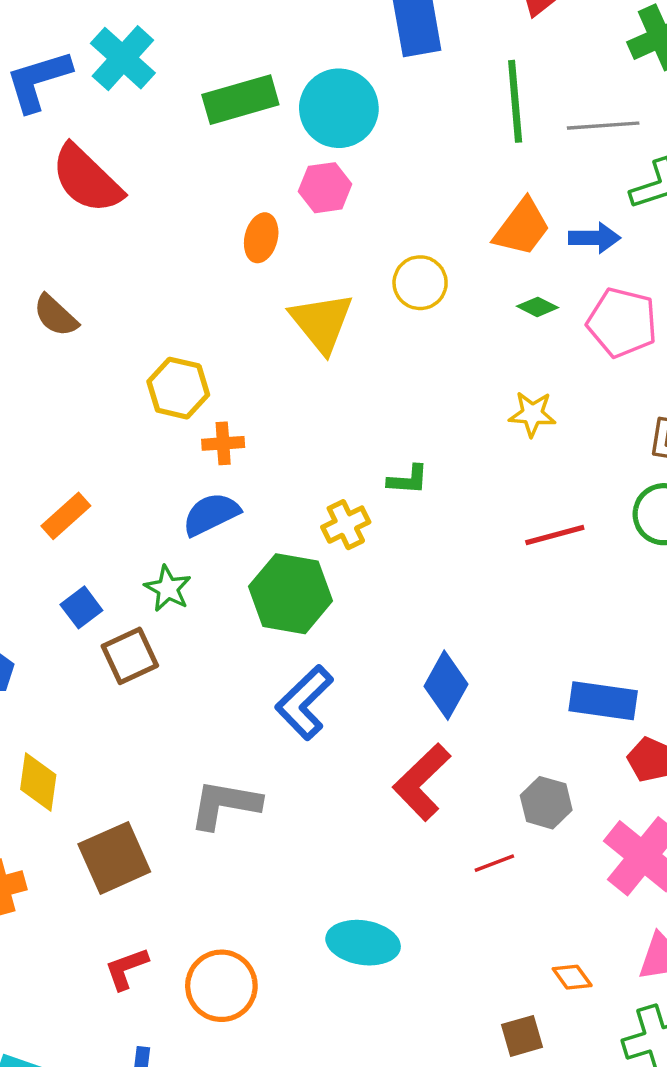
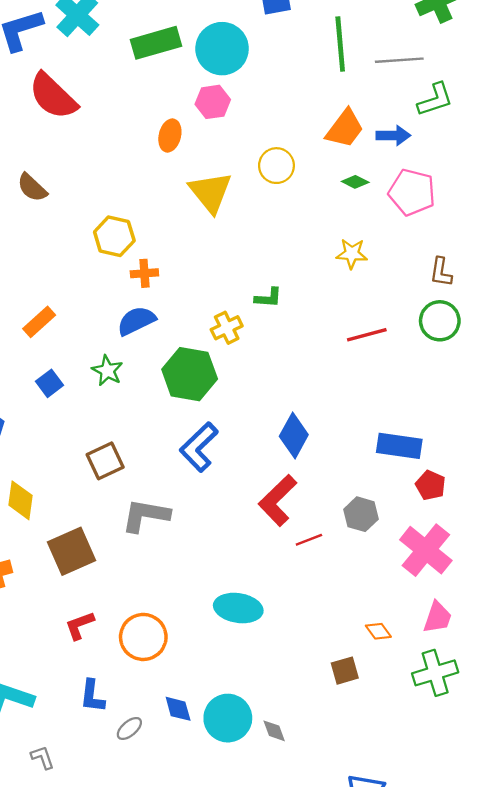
brown square: (130, 656) -> (105, 461), moved
red line: (494, 863) -> (309, 540), moved

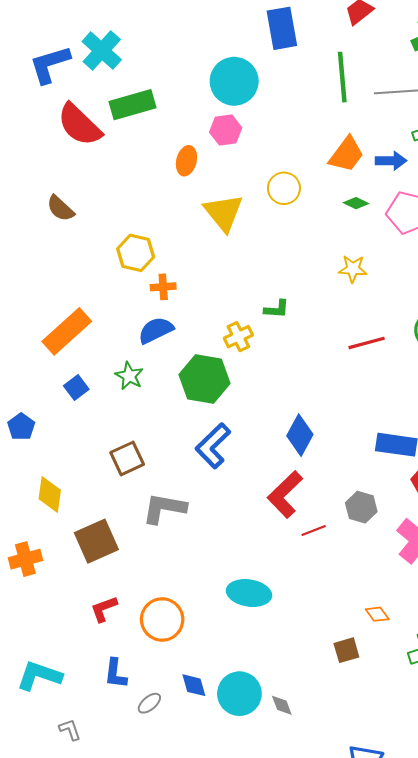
green rectangle: (156, 43) -> (132, 105), moved
orange rectangle: (39, 322) -> (67, 331), size x1.6

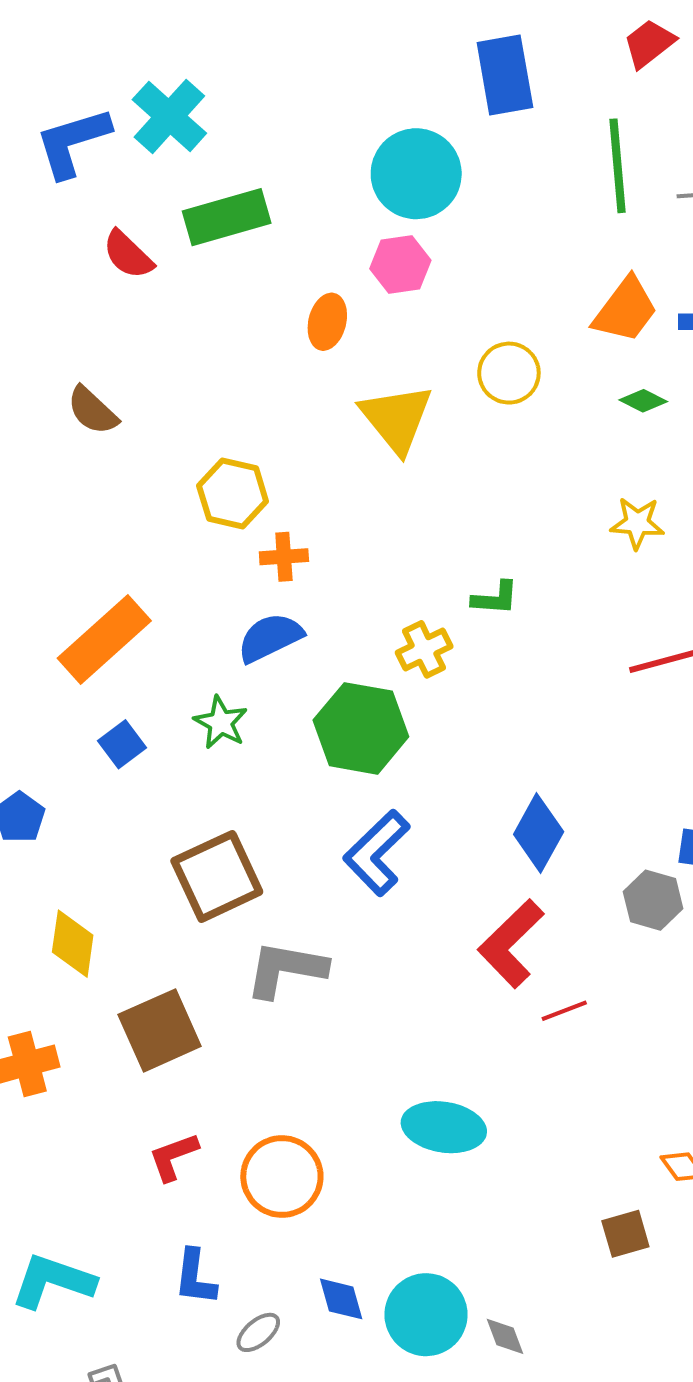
red semicircle: (79, 125) -> (128, 255), size x0.6
brown square: (127, 458) -> (217, 876), size x1.4
gray hexagon: (361, 507) -> (653, 900), moved

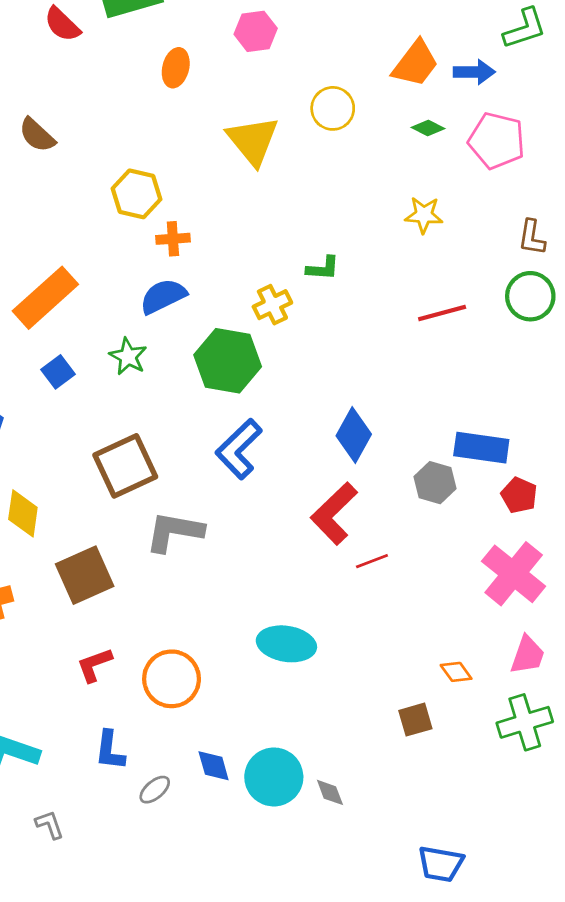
orange ellipse: (327, 322) -> (176, 68), moved

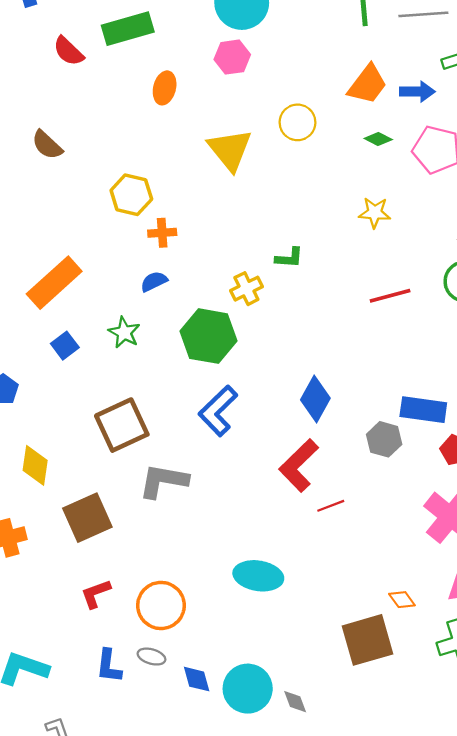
blue semicircle: (163, 296) -> (154, 281), size x0.7
brown square: (415, 720) -> (368, 640), size x1.8
gray ellipse: (155, 790) -> (151, 657), moved, turned 56

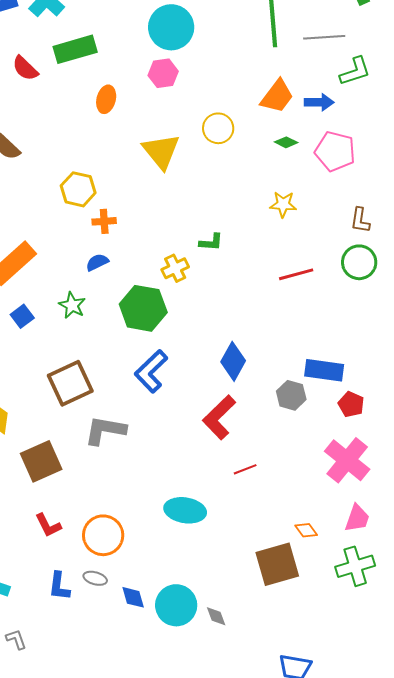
red line: (331, 506) -> (245, 469), moved
red L-shape: (96, 594) -> (48, 525), turned -96

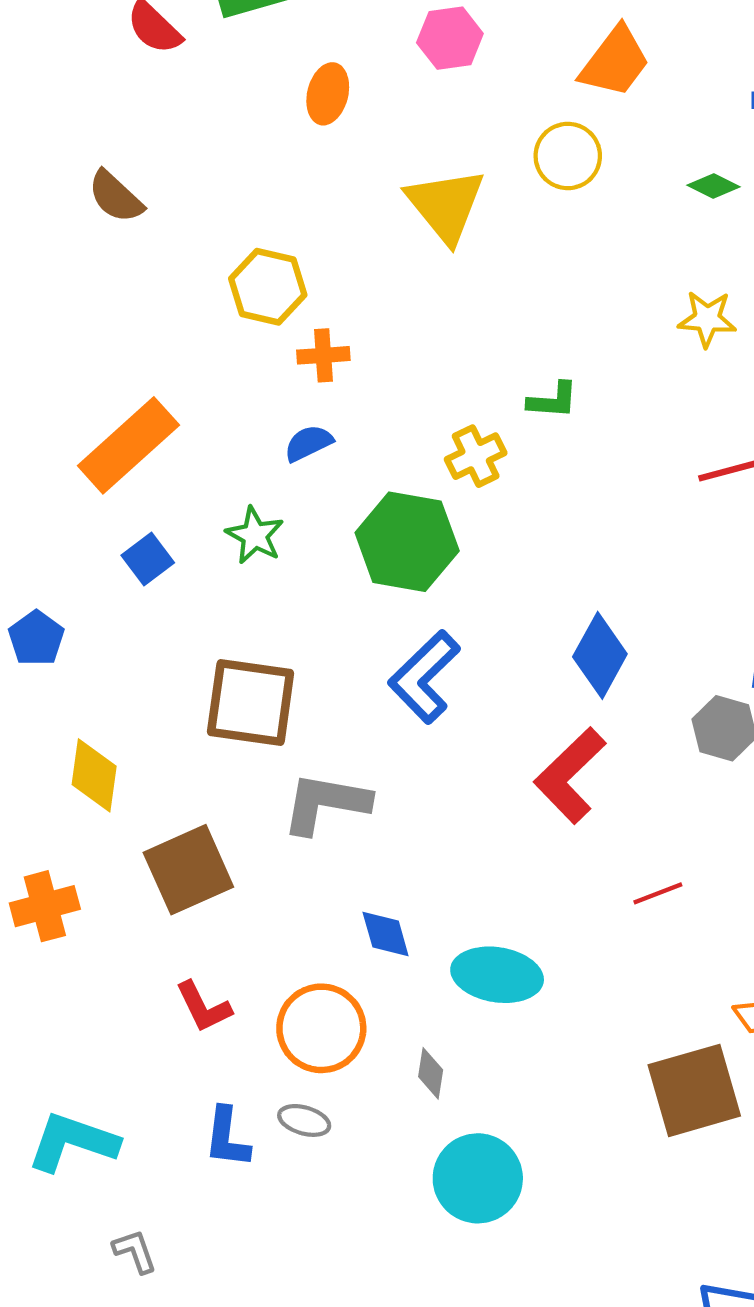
orange trapezoid: (277, 96) -> (615, 62), moved
brown square: (70, 383) -> (251, 703), turned 33
red line: (245, 469) -> (658, 893), moved
blue diamond: (133, 597) -> (386, 934), moved
gray diamond: (216, 616) -> (431, 1073), moved, turned 30

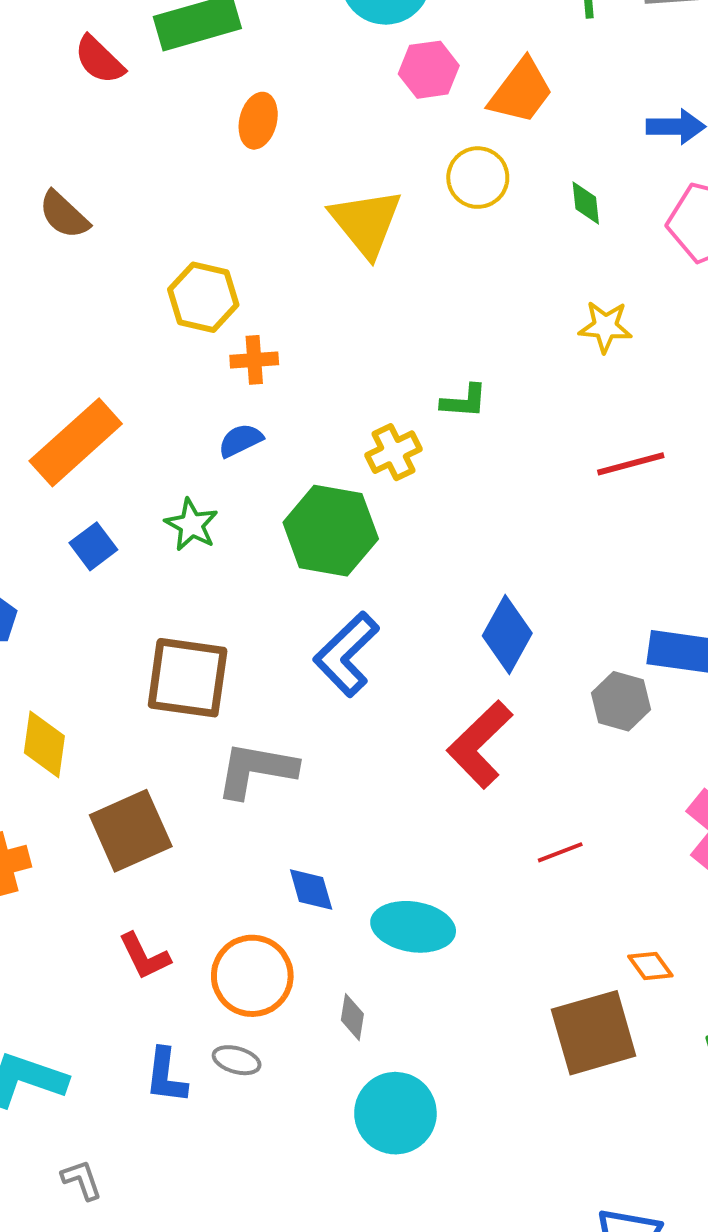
pink hexagon: (450, 38) -> (429, 70), moved
green diamond: (714, 186) -> (586, 203), moved, turned 57

